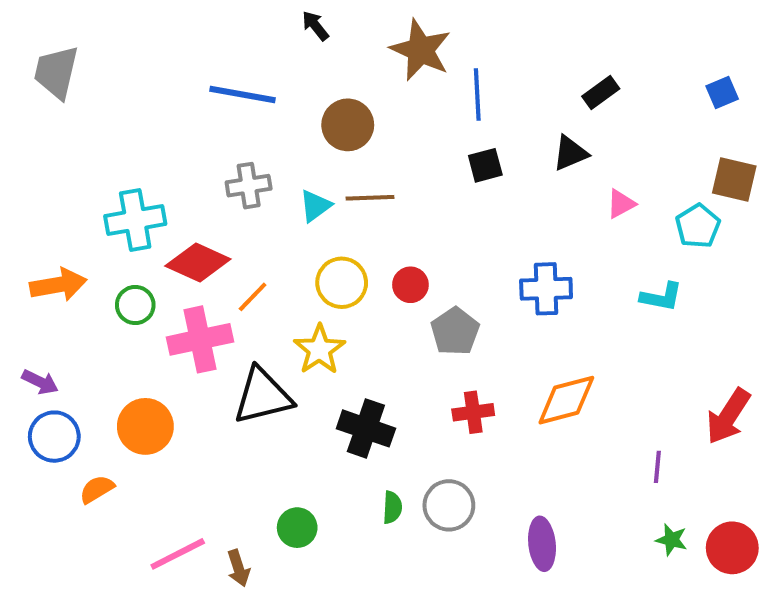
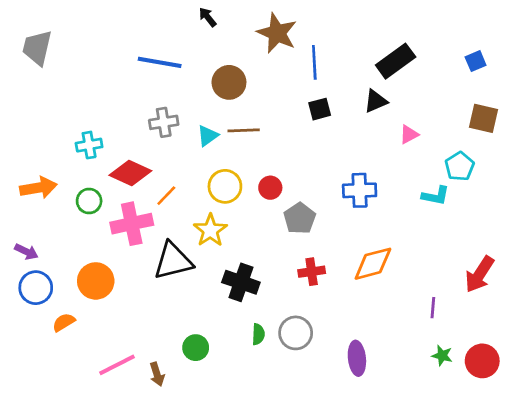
black rectangle: (601, 93) -> (396, 61), size x1.6
cyan cross: (135, 220) -> (89, 145), size x0.7
cyan pentagon: (698, 226) -> (460, 166), moved

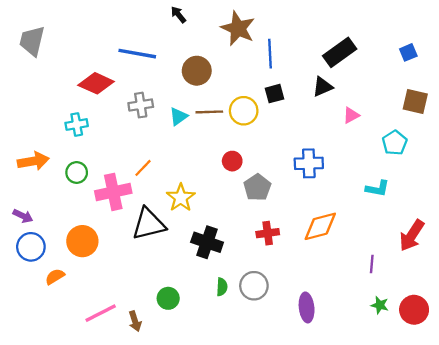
red diamond: (130, 173) -> (96, 83), moved
yellow circle: (225, 186) -> (244, 111), moved
cyan L-shape: (436, 196) -> (377, 189), moved

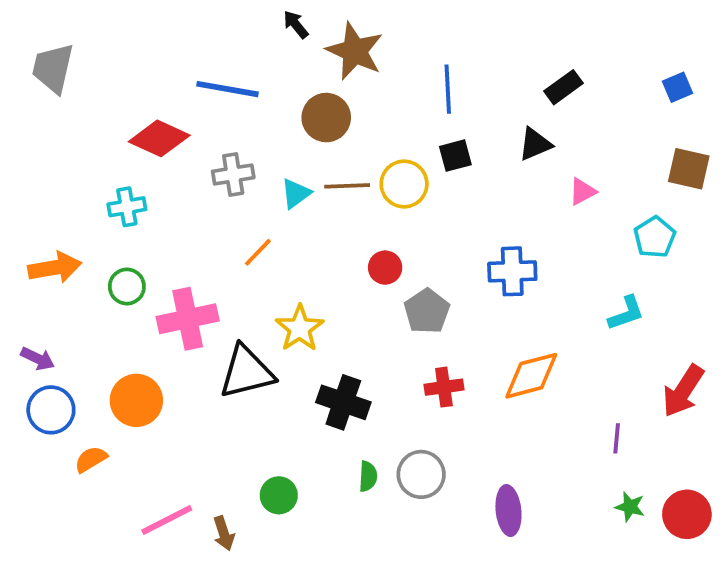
brown star: (238, 28) -> (355, 51), moved
black rectangle: (340, 52) -> (564, 87), size x0.7
orange line: (143, 168) -> (258, 252), moved
cyan L-shape: (377, 189) -> (626, 313), turned -30

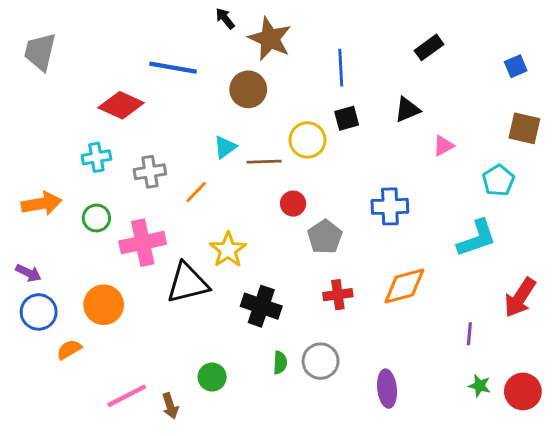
black rectangle: (564, 87) -> (429, 47), moved
gray cross: (233, 174) -> (150, 172), moved
brown line: (347, 186) -> (264, 162), moved
cyan L-shape: (626, 313) -> (477, 238), size x1.4

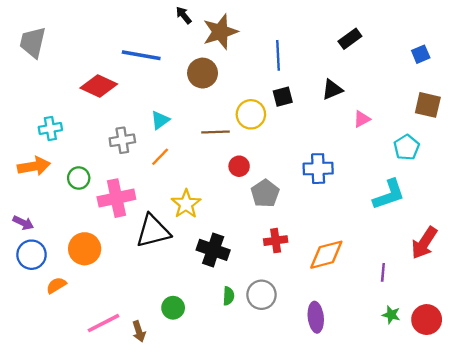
brown star: (270, 39) -> (220, 32), turned 30
cyan triangle: (225, 147) -> (160, 120), moved
cyan cross: (96, 157) -> (50, 128), moved
orange diamond: (404, 286) -> (326, 255), moved

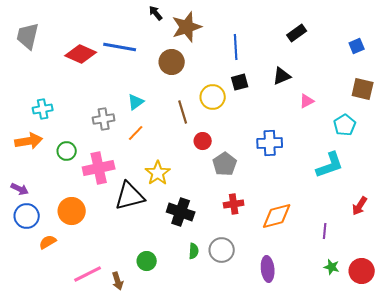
red diamond: (99, 86) -> (81, 54), moved
brown line: (216, 132) -> (183, 112), turned 75
red arrow: (424, 243) -> (360, 206), size x0.7

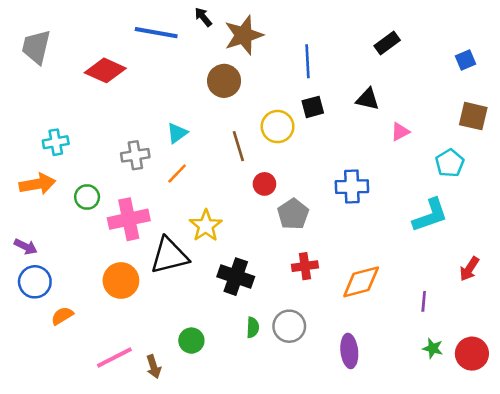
blue line: (120, 47) -> (156, 33), moved
black triangle: (282, 76) -> (368, 99), turned 36
orange circle: (72, 211) -> (121, 281), moved

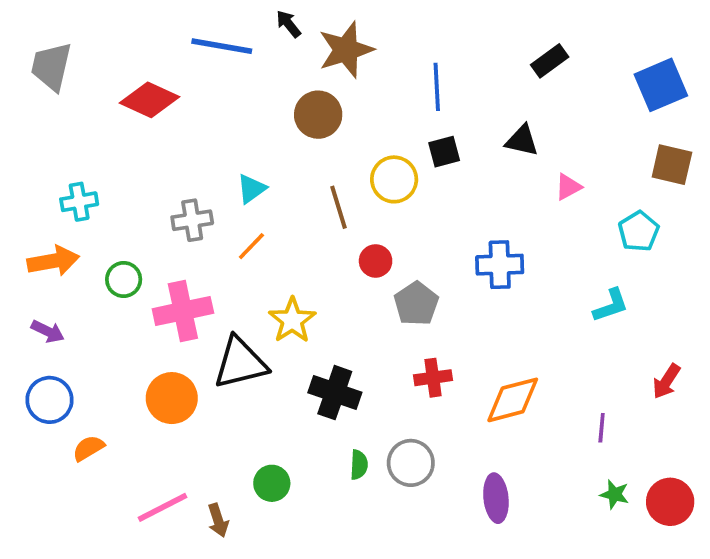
blue square: (465, 60) -> (661, 85), size x1.8
cyan L-shape: (430, 215) -> (611, 305), size x0.7
purple arrow: (26, 247) -> (48, 331), moved

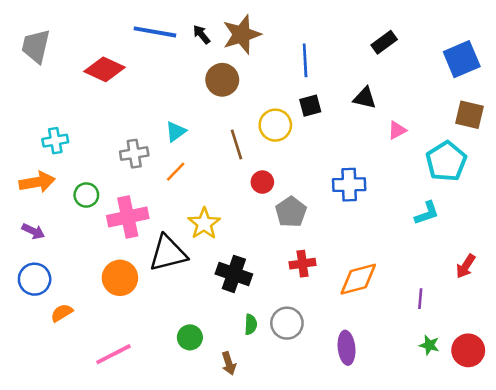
black arrow: (288, 24) -> (202, 34), moved
cyan pentagon: (639, 231) -> (446, 161), size x1.4
brown arrow: (218, 520) -> (229, 363), moved

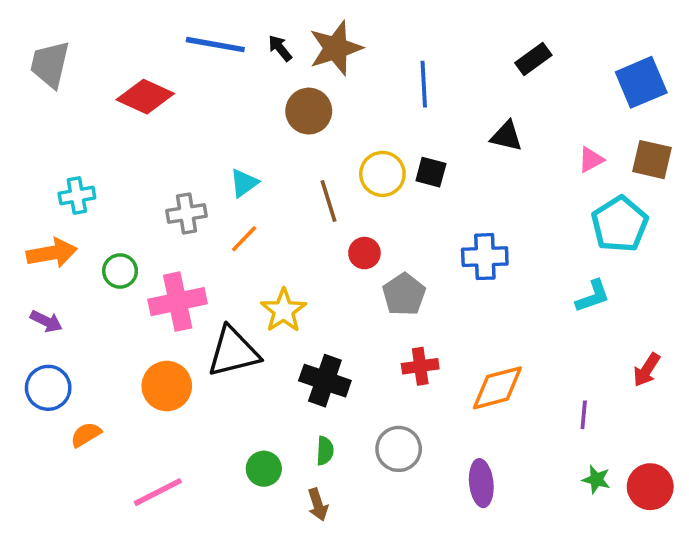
black square: (310, 106) -> (431, 172), moved, turned 30
pink triangle: (397, 130) -> (591, 160), moved
green semicircle: (251, 324) -> (325, 451), moved

